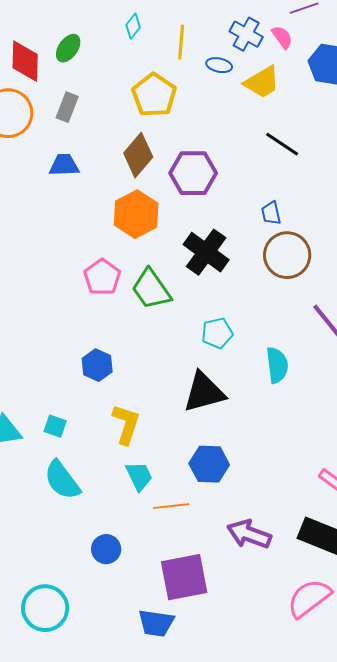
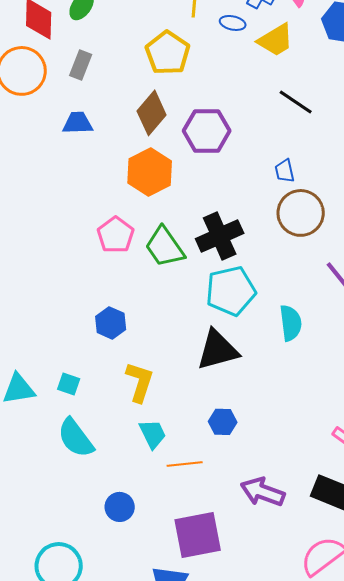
black cross: (206, 252) -> (220, 236), moved, turned 30
cyan pentagon: (217, 333) -> (231, 291), size x1.6
blue hexagon: (209, 464) -> (223, 422), size x0.7

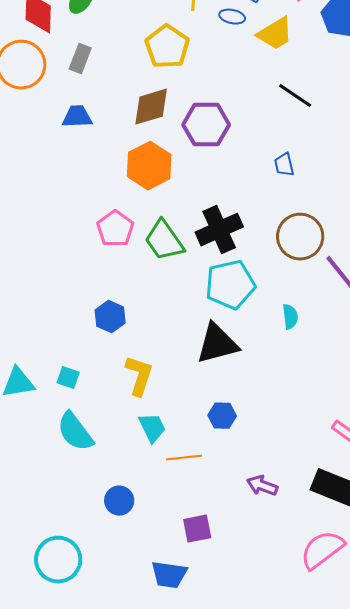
brown diamond: (152, 113) -> (151, 107), turned 33
brown circle: (301, 213) -> (300, 237), moved
cyan semicircle: (291, 323) -> (290, 317), size x0.7
purple arrow: (263, 492) -> (262, 486), size x0.7
purple square: (198, 535) -> (197, 529), size x0.6

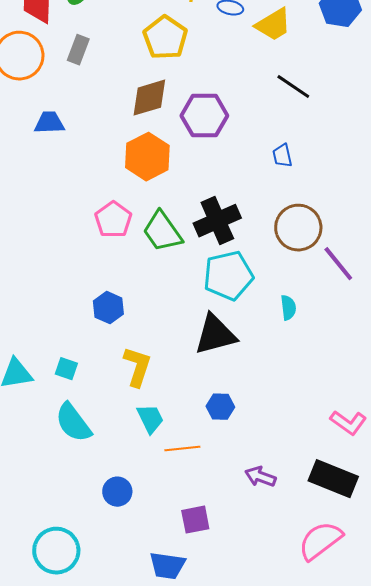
blue trapezoid: (77, 117) -> (49, 123), moved

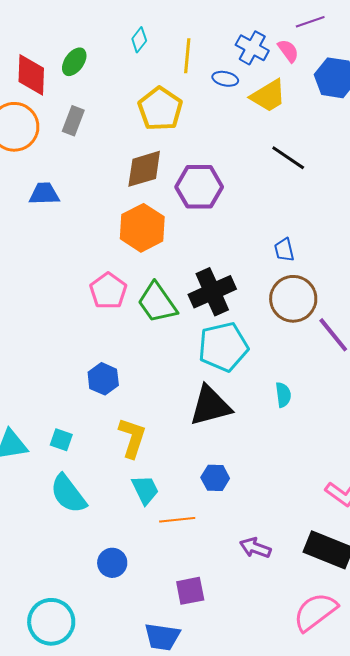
blue trapezoid: (282, 156) -> (284, 250), moved
cyan semicircle: (288, 308) -> (283, 395), moved

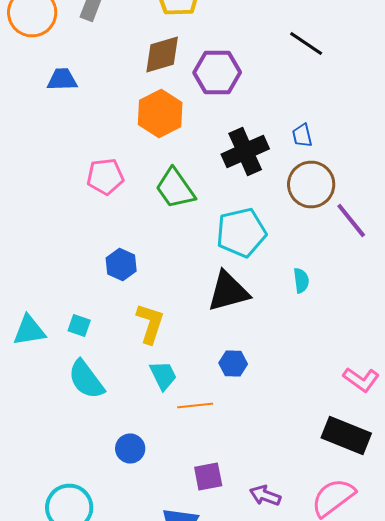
pink pentagon: (108, 291) -> (105, 176), moved, turned 30
black cross: (212, 292) -> (245, 152), moved
purple arrow: (255, 548) -> (265, 496), moved

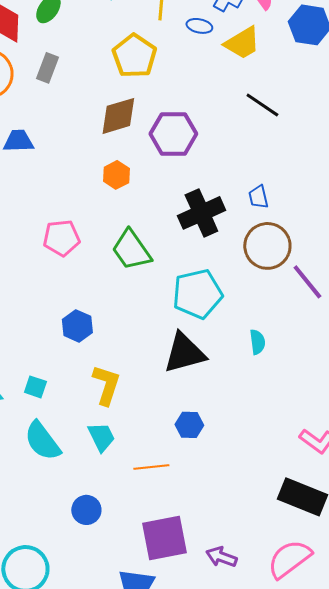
orange hexagon: (160, 114) -> (116, 175), size x0.6
cyan trapezoid: (163, 376) -> (101, 437), moved
purple square: (208, 476) -> (164, 538), size x1.6

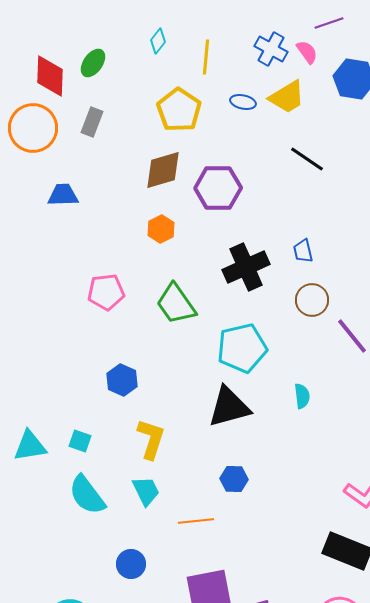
blue ellipse: (199, 26) -> (243, 102), moved
brown circle: (267, 246) -> (312, 300), size x0.7

